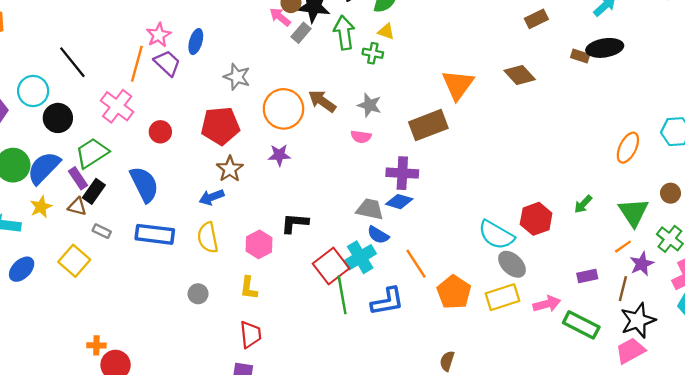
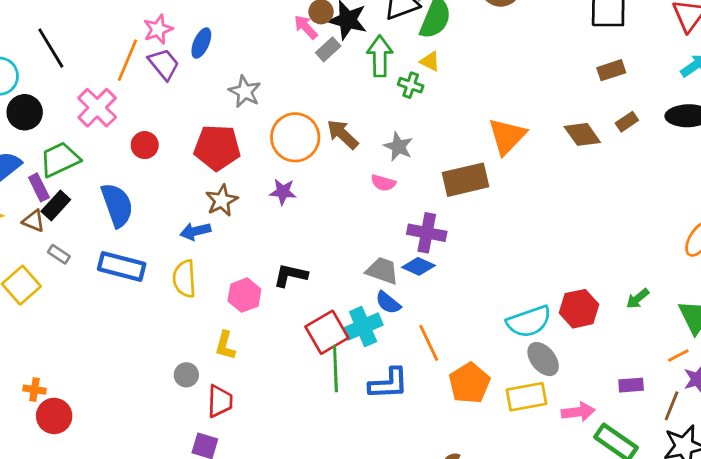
brown rectangle: (580, 56) -> (627, 122), moved, turned -60
cyan semicircle: (496, 235) -> (529, 321), turned -57
gray circle: (198, 294) -> (186, 375), moved

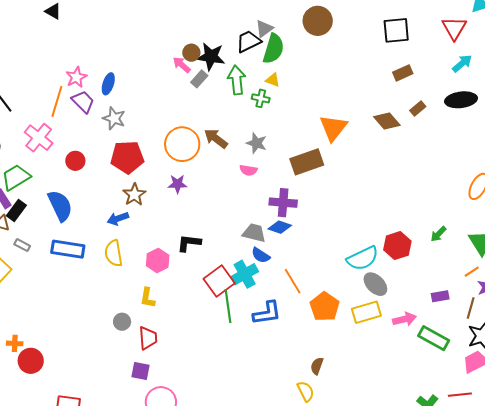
gray star: (245, 92) -> (114, 118), moved

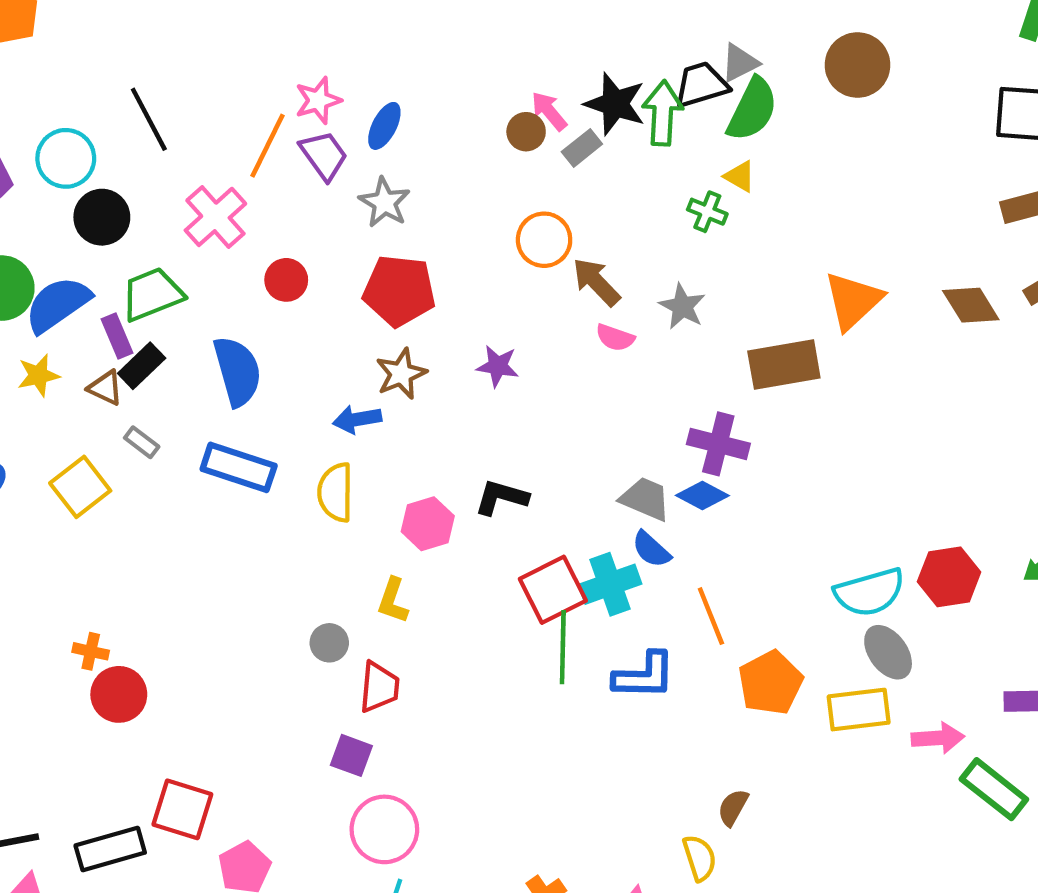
brown circle: (191, 53) -> (526, 132), moved
green arrow: (237, 80) -> (663, 113), moved
orange circle: (182, 144) -> (544, 240), moved, size x0.7
pink semicircle: (248, 170) -> (615, 338), moved

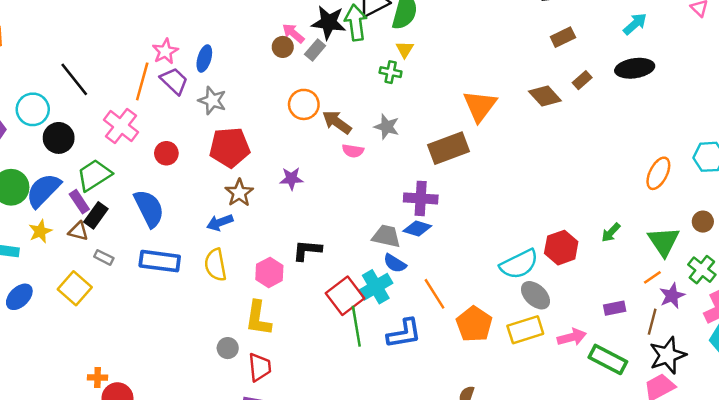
yellow triangle: (740, 176) -> (405, 49), turned 42
yellow L-shape: (393, 600) -> (258, 318), size x1.4

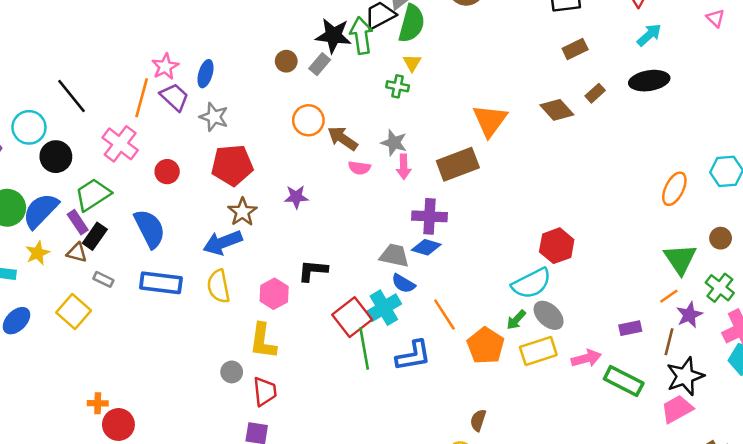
pink arrow: (293, 33) -> (404, 167), moved, turned -130
blue arrow: (220, 222) -> (223, 243), size x1.4
green arrow: (611, 232) -> (516, 320), moved
red hexagon: (561, 248) -> (557, 246), moved

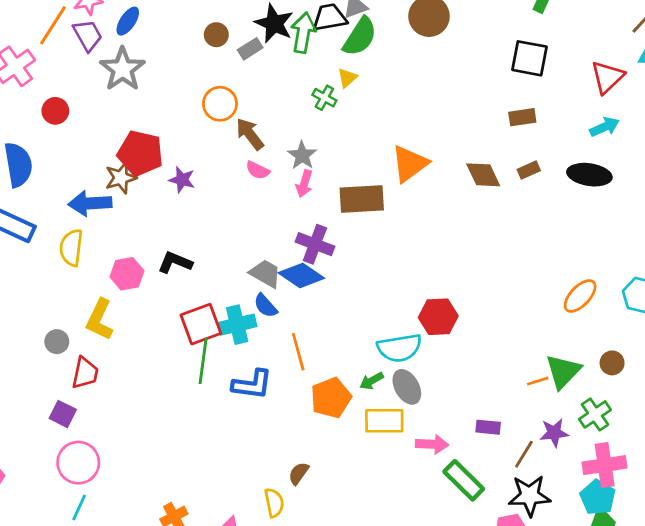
gray star: (214, 117) -> (122, 69), size x1.4
red pentagon: (232, 165) -> (140, 153), moved
blue diamond: (426, 247) -> (301, 275), size x1.4
orange line: (669, 296) -> (538, 381), moved

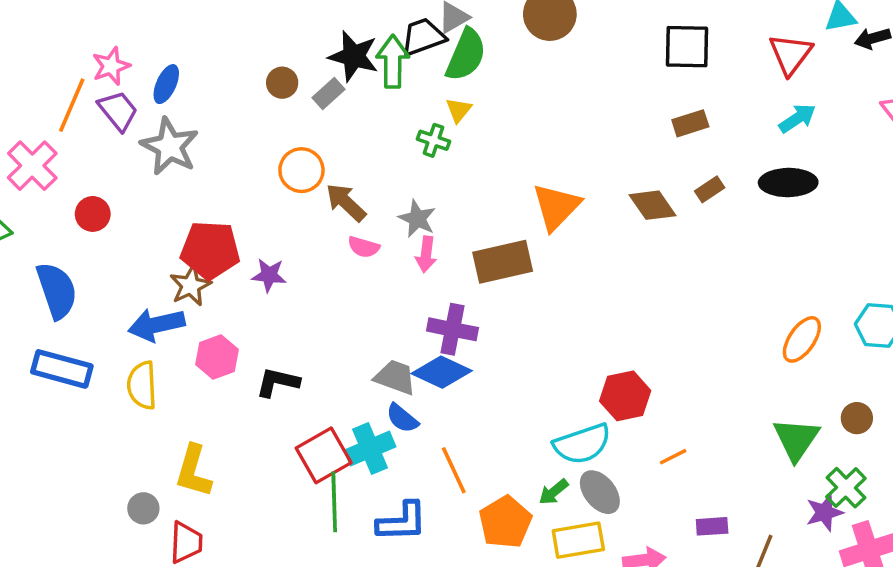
pink hexagon: (127, 274) -> (217, 357), moved
orange line: (538, 381) -> (673, 457), moved
purple star: (554, 433) -> (824, 512), moved

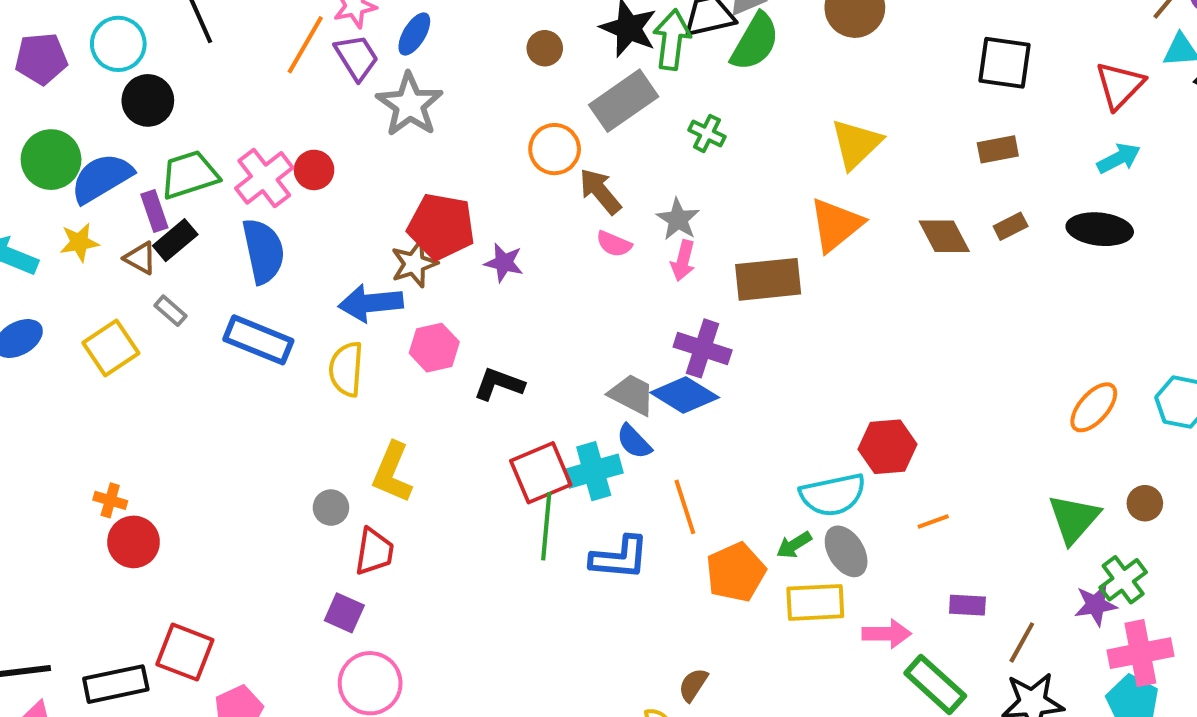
gray rectangle: (328, 94) -> (624, 101), moved, size x1.8
yellow triangle: (459, 110) -> (856, 144), moved, size x1.8
pink cross: (32, 166) -> (264, 178), moved

